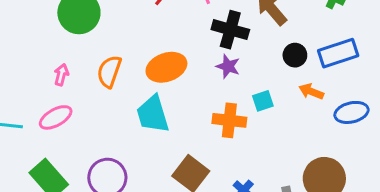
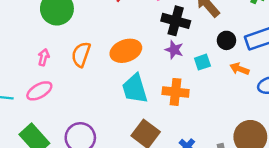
cyan square: (263, 101) -> (202, 62), moved
cyan trapezoid: (153, 114) -> (135, 89), moved

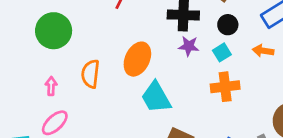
black circle: (226, 40) -> (228, 25), moved
orange ellipse: (126, 51) -> (137, 59), turned -32
orange cross: (176, 92) -> (225, 87), moved

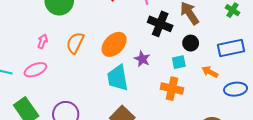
purple star: (189, 46) -> (142, 59), moved

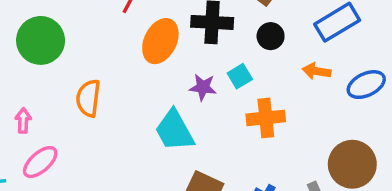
pink arrow: (43, 41) -> (23, 121), moved
orange ellipse: (114, 44) -> (160, 41), moved
cyan square: (179, 62) -> (240, 76), moved

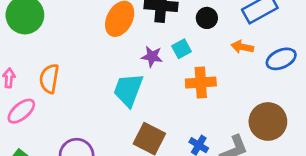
orange semicircle: (88, 98) -> (49, 79), moved
cyan trapezoid: (174, 130) -> (128, 90), turned 48

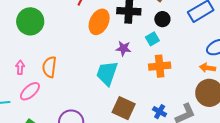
orange arrow: (242, 47) -> (207, 68), moved
cyan square: (181, 49) -> (152, 39), moved

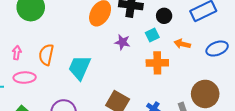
orange arrow: (207, 68) -> (182, 44), moved
cyan trapezoid: (107, 73) -> (80, 67), moved
pink ellipse: (30, 91) -> (25, 78), turned 35

